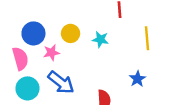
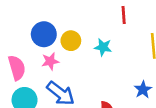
blue circle: (33, 33) -> (44, 34), moved

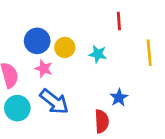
pink star: (50, 61) -> (44, 69), turned 30
blue star: (143, 90) -> (119, 98), moved

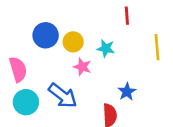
pink star: (44, 69) -> (82, 67), moved

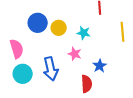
pink star: (82, 67) -> (75, 54), moved
blue arrow: (63, 96) -> (51, 69), turned 40

